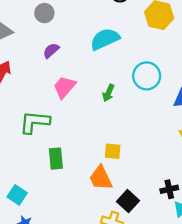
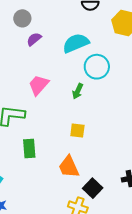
purple semicircle: (51, 51) -> (34, 39), moved
cyan circle: (147, 76) -> (97, 67), moved
yellow square: (113, 151) -> (77, 131), moved

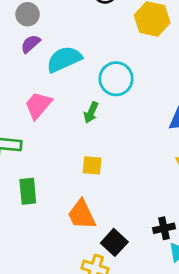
gray circle: (22, 18) -> (28, 14), moved
cyan semicircle: (76, 43) -> (64, 59), moved

